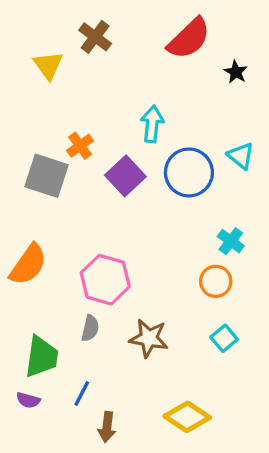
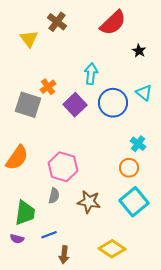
black star: (236, 72) -> (139, 51), moved
cyan square: (224, 338) -> (134, 202), size x1.8
blue line: (82, 394) -> (49, 235), turned 42

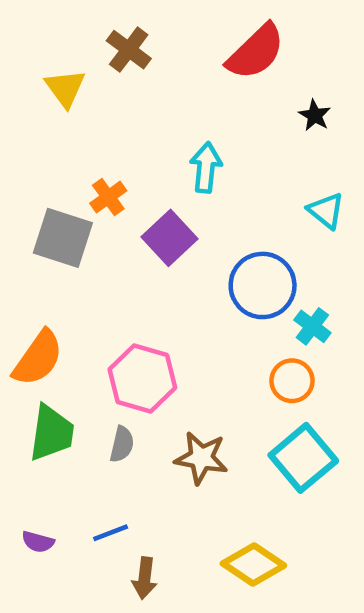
blue circle: (113, 103) -> (263, 285), moved
green trapezoid: (25, 213) -> (52, 433), moved

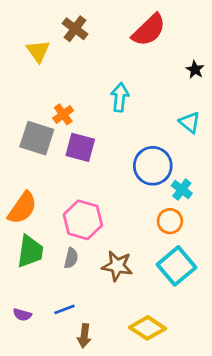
black star: (315, 115) -> (195, 70), moved
purple square: (170, 238) -> (80, 147), moved, turned -32

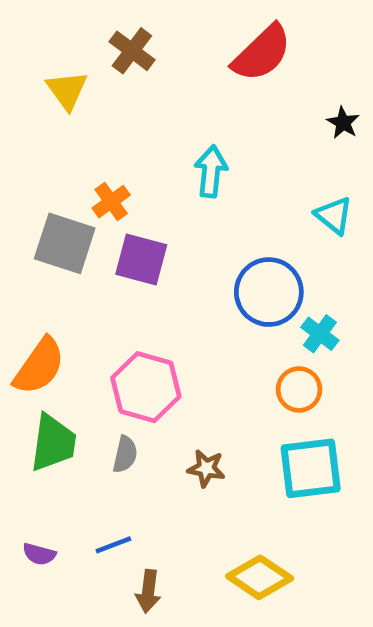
brown star: (117, 266) -> (206, 468), size x0.7
cyan square: (177, 266) -> (311, 468), turned 33

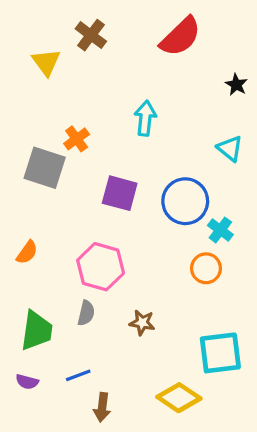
purple square: (141, 260) -> (120, 193), moved
orange semicircle: (39, 366) -> (27, 252), size x0.6
green trapezoid: (53, 443) -> (37, 331), moved
cyan square: (311, 468) -> (220, 353), moved

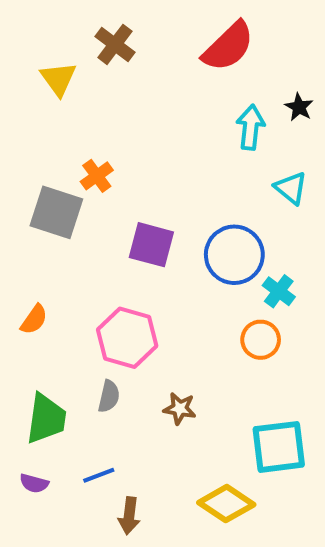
cyan arrow: (145, 118) -> (250, 127), moved

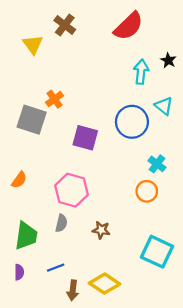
blue circle: (234, 255) -> (132, 122), moved
cyan square: (279, 447) -> (157, 252), turned 32
purple semicircle: (34, 483) -> (19, 272), turned -105
yellow diamond: (226, 504) -> (105, 284), moved

